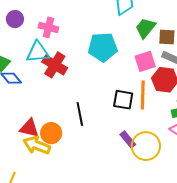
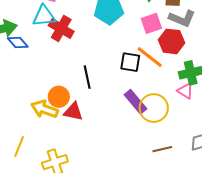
orange line: (143, 95) -> (150, 57), turned -52
red triangle: (29, 128) -> (73, 112), moved
purple rectangle: (128, 139) -> (136, 102), size x1.4

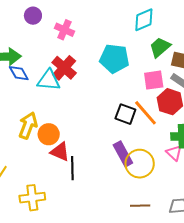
cyan triangle: (44, 16) -> (49, 80), moved
black line: (87, 77) -> (72, 168), moved
yellow arrow: (45, 109) -> (28, 125), moved, turned 80

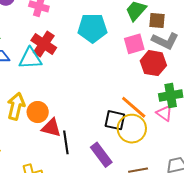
orange line: (145, 113) -> (134, 107), moved
black square: (125, 114) -> (115, 120), moved
purple rectangle: (123, 154) -> (101, 155), moved

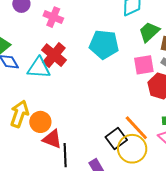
black square: (115, 120) -> (116, 139), turned 35

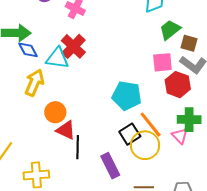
cyan pentagon: (104, 44) -> (127, 96), moved
yellow arrow: (19, 114) -> (34, 83), moved

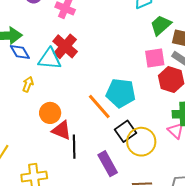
yellow arrow: (34, 83) -> (28, 84), size x0.6
orange line: (151, 125) -> (99, 106), moved

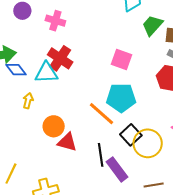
pink square: (155, 58) -> (121, 59), moved, turned 35
black line: (74, 147) -> (101, 155), moved

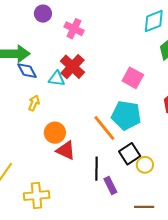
cyan triangle: (46, 73) -> (57, 79), size x0.7
yellow circle: (148, 143) -> (145, 165), size x0.6
purple rectangle: (117, 169) -> (110, 186), size x0.7

